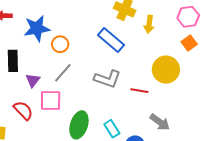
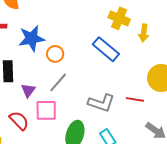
gray L-shape: (107, 79) -> (101, 103), moved

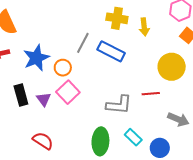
gray line: (58, 82) -> (83, 43), moved
purple triangle: (28, 90) -> (44, 99), moved
pink square: (46, 110) -> (68, 92), moved, turned -30

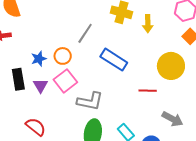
blue rectangle: (111, 51) -> (114, 60), moved
blue star: (36, 58) -> (39, 59), moved, size x0.6
gray L-shape: (119, 105) -> (90, 101), moved

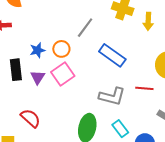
gray L-shape: (90, 101) -> (112, 96), moved

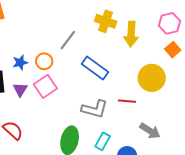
yellow arrow: (148, 21) -> (131, 34), size x1.4
cyan rectangle: (120, 129) -> (103, 141), turned 66

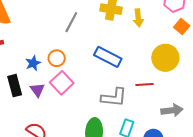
yellow arrow: (131, 34) -> (138, 18), size x0.7
gray line: (68, 40) -> (71, 22), moved
gray arrow: (150, 131) -> (172, 110), turned -30

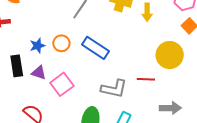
blue rectangle: (108, 57) -> (96, 48), moved
pink square: (62, 83) -> (62, 84), moved
purple triangle: (37, 90) -> (39, 73), turned -42

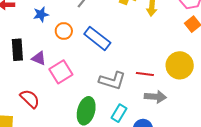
blue star: (37, 46) -> (41, 14), moved
yellow circle: (170, 55) -> (180, 65), moved
gray arrow: (170, 108) -> (155, 97), moved

